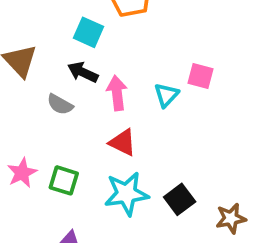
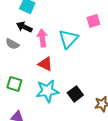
pink square: (200, 76) -> (93, 21), moved, turned -32
cyan triangle: (166, 95) -> (68, 39), size x1.5

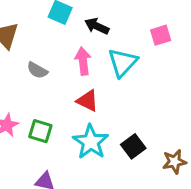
black arrow: (24, 27) -> (97, 26), moved
cyan star: (47, 91) -> (91, 142), turned -30

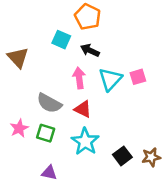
pink square: (161, 35) -> (138, 77), moved
gray semicircle: (37, 70) -> (49, 103), moved, size x1.5
black square: (133, 146) -> (122, 156), moved

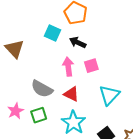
pink square: (138, 77) -> (91, 66), moved
cyan triangle: (110, 79) -> (109, 95), moved
green square: (46, 133) -> (39, 115), turned -35

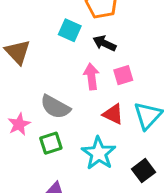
red triangle: (71, 94) -> (113, 114), moved
pink star: (16, 111) -> (19, 124), moved

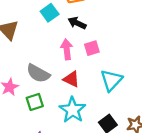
cyan square: (70, 30) -> (50, 13), turned 30
red triangle: (113, 114) -> (71, 79), moved

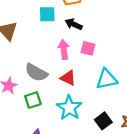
cyan square: (50, 13) -> (47, 14), turned 35
pink square: (92, 48) -> (88, 48), turned 32
cyan triangle: (111, 80) -> (107, 79), turned 35

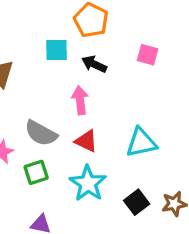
pink square: (88, 48) -> (148, 55), moved

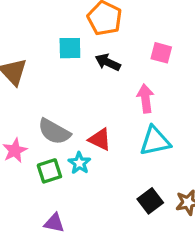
pink arrow: (80, 100) -> (146, 99), moved
cyan star: (88, 183) -> (79, 163), moved, size x0.6

